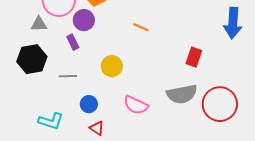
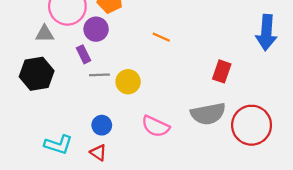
gray line: (68, 76) -> (99, 75), moved
red triangle: (97, 128) -> (98, 153), moved

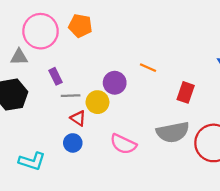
purple circle: (96, 29) -> (115, 83), moved
orange line: (161, 37) -> (148, 68), moved
red triangle: (98, 153) -> (78, 118), moved

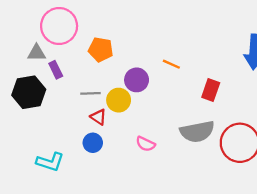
orange pentagon: (80, 26) -> (101, 50), moved
purple rectangle: (56, 76) -> (56, 70), moved
pink semicircle: (123, 144) -> (146, 144), size x0.7

